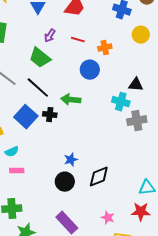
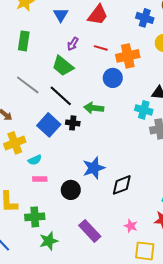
orange cross: (105, 48) -> (128, 56), size x1.6
blue star: (71, 160) -> (94, 168), size x1.6
black circle: (65, 182) -> (71, 190), moved

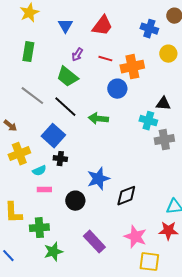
black cross: (73, 123) -> (60, 159), moved
pink star: (131, 226) -> (135, 237), size x1.6

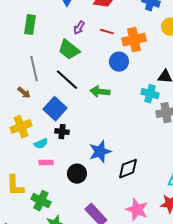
gray line: (32, 96) -> (34, 69), turned 40
brown arrow: (10, 126) -> (24, 93), moved
green cross: (39, 228) -> (41, 201), turned 30

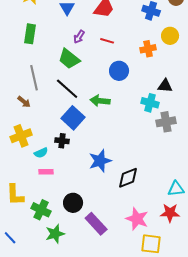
orange cross: (134, 40) -> (148, 49), moved, size x0.7
blue square: (55, 109) -> (73, 118), moved
black circle: (77, 174) -> (73, 203), moved

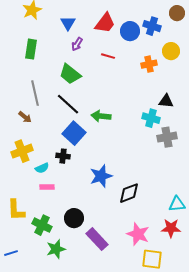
purple arrow: (79, 37) -> (77, 44), moved
blue circle: (119, 71) -> (130, 31), moved
blue line: (10, 238) -> (11, 253), turned -64

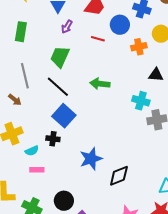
blue circle: (130, 31) -> (120, 25), moved
green trapezoid: (70, 74) -> (60, 57), turned 75
black triangle: (166, 101) -> (156, 75), moved
green arrow: (101, 116) -> (100, 84), moved

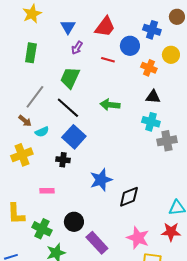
orange cross: (139, 47) -> (149, 68), turned 35
black triangle: (156, 75) -> (153, 97), moved
gray line: (25, 76) -> (35, 97), turned 50
cyan semicircle: (32, 151) -> (42, 132), moved

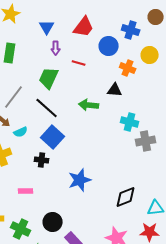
purple arrow: (77, 48) -> (56, 48), turned -32
red line: (108, 60) -> (79, 63), moved
black triangle: (153, 97) -> (115, 90), moved
black diamond: (129, 197) -> (126, 197), moved

